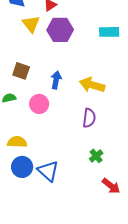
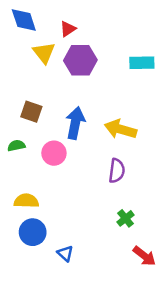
blue arrow: (56, 80) -> (75, 123), size x1.4
blue triangle: (48, 171) -> (65, 254), moved, size x0.6

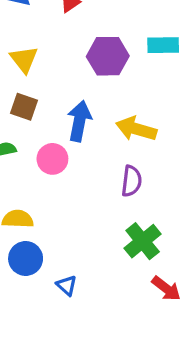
yellow triangle: (44, 53) -> (24, 59), moved
purple hexagon: (80, 60) -> (108, 56), moved
green cross: (126, 218) -> (143, 241), size x1.6

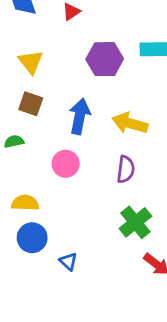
pink circle: (52, 159) -> (66, 164), moved

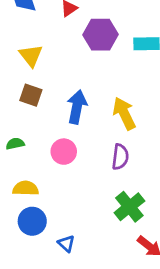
purple hexagon: (105, 59) -> (101, 35), moved
yellow arrow: (130, 123) -> (124, 113), turned 48
green semicircle: (14, 141) -> (15, 144), moved

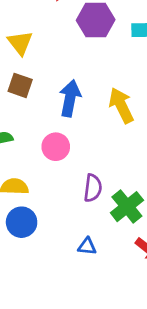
purple semicircle: (120, 157) -> (93, 188), moved
blue triangle: (66, 244) -> (87, 246), moved, turned -36

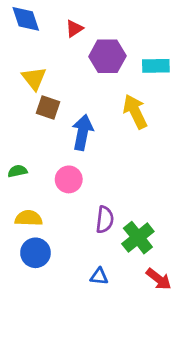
brown square: (20, 85) -> (48, 107), moved
yellow arrow: (121, 105) -> (135, 112), moved

